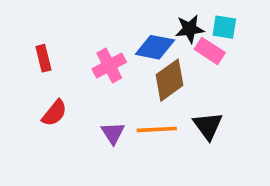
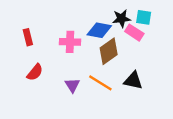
pink cross: (109, 66) -> (70, 42), turned 30
black triangle: (208, 126) -> (133, 80), turned -42
orange line: (157, 129) -> (100, 83), turned 35

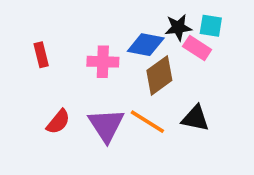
red semicircle: (35, 72) -> (58, 122), moved
purple triangle: (72, 85) -> (106, 125), size x1.6

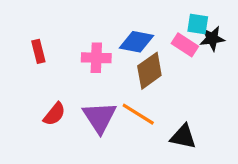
black star: (178, 27) -> (212, 38), moved
black triangle: (195, 118) -> (183, 137), moved

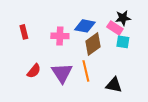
cyan square: (198, 24) -> (123, 42), moved
black star: (212, 38) -> (123, 18), moved
orange line: (138, 114) -> (86, 71), turned 45

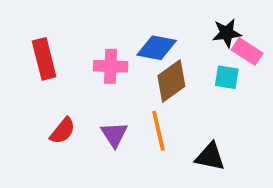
pink rectangle: (115, 28) -> (247, 51), moved
red rectangle: (24, 32) -> (44, 59), size x1.5
purple triangle: (62, 73) -> (114, 134), size x0.7

